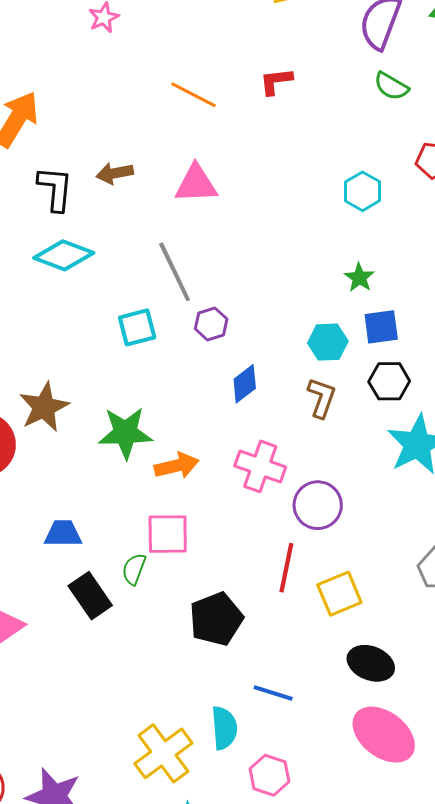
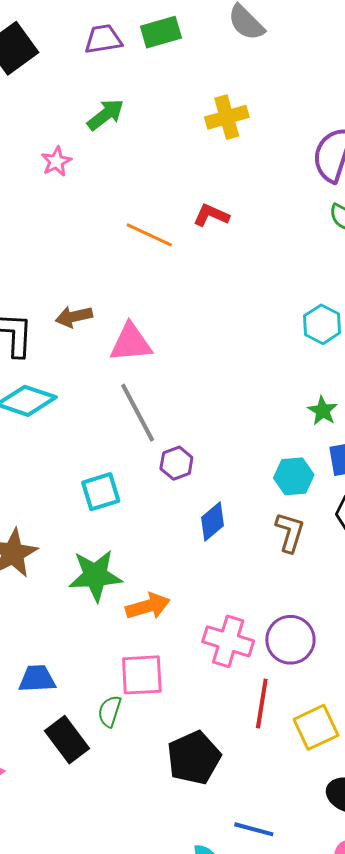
red L-shape: (276, 81) -> (211, 215), moved, turned 33
pink triangle: (196, 184) -> (131, 343), moved
cyan square: (137, 327) -> (101, 492), moved
pink cross: (260, 466) -> (228, 641), moved

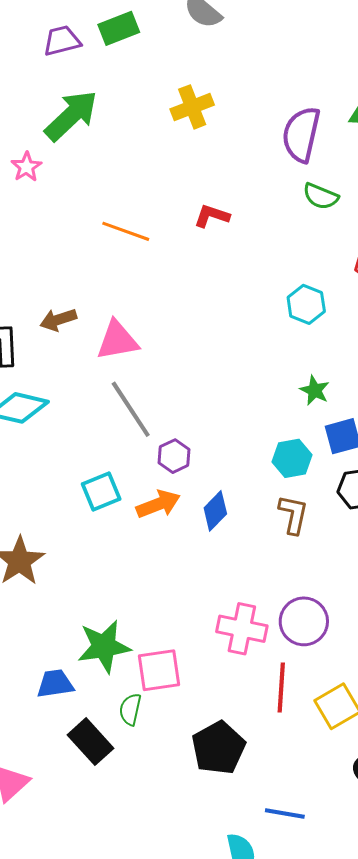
green arrow: (106, 115) -> (71, 116), size x1.5
red L-shape: (211, 215) -> (212, 216), moved
green star: (95, 576) -> (104, 646), moved
orange arrow: (148, 606) -> (158, 504), moved

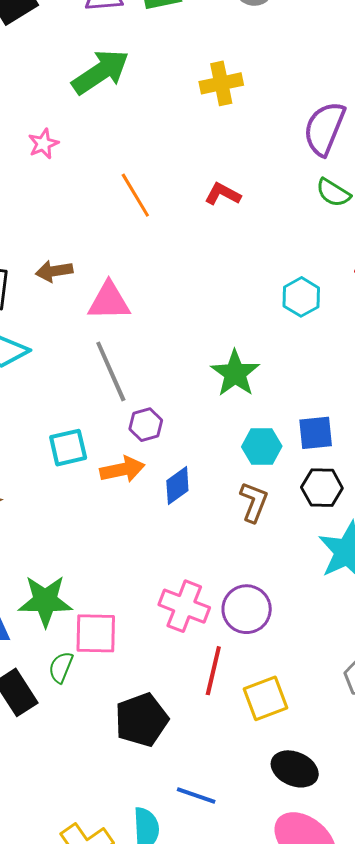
pink star: (26, 167) -> (43, 144), moved
orange line: (126, 231) -> (135, 195), turned 30
green star: (315, 390) -> (235, 373), moved, size x1.6

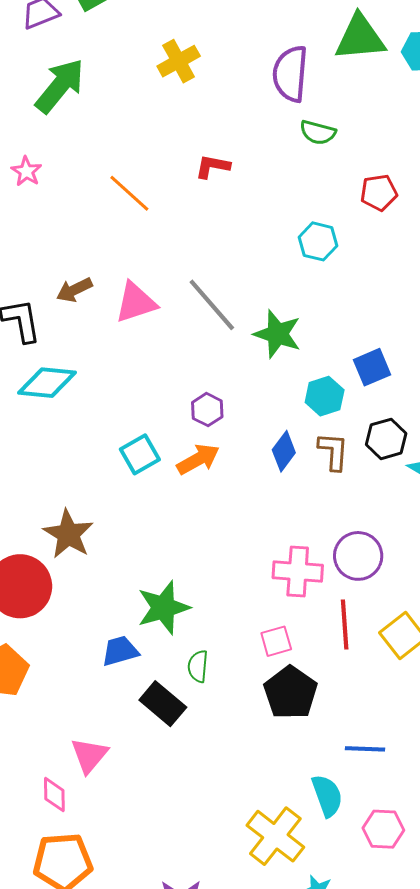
gray line: (111, 371) -> (212, 305), moved
blue diamond: (177, 486) -> (284, 451), moved
black hexagon: (322, 488) -> (386, 439), moved
pink square: (96, 633) -> (276, 641), moved, size x0.7

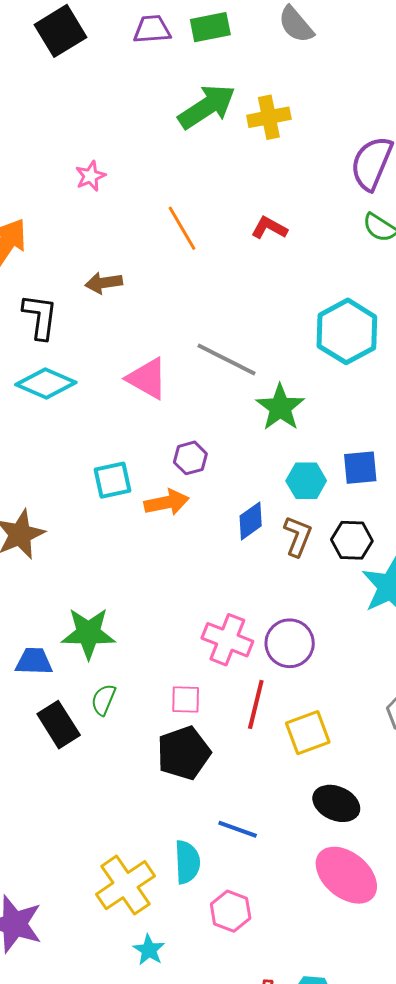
green arrow: (60, 86) -> (207, 107), moved
cyan hexagon: (318, 241) -> (347, 331), size x1.6
brown arrow: (74, 290) -> (104, 283), moved
pink triangle: (136, 302) -> (147, 378), moved, turned 30
gray line: (212, 305) -> (226, 360), turned -40

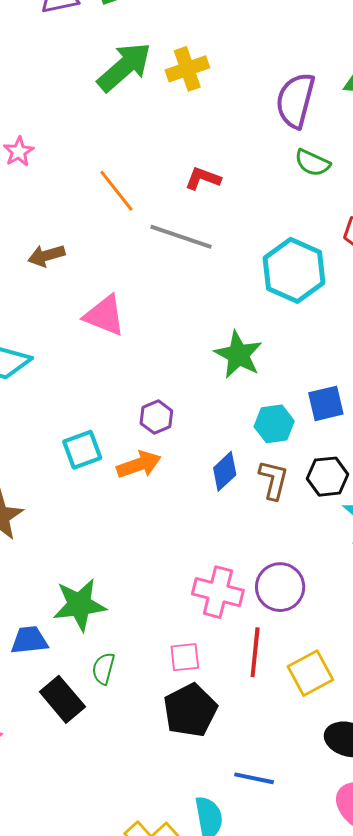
gray line: (226, 360) -> (181, 237), moved
pink triangle: (147, 378) -> (105, 315), moved

